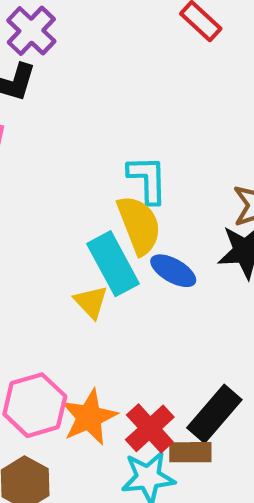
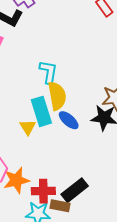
cyan L-shape: (148, 179) -> (48, 72), moved
red cross: (150, 428) -> (43, 191), turned 30

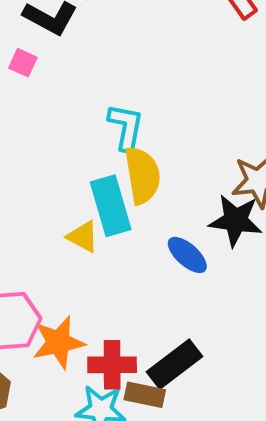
blue ellipse: (69, 120) -> (187, 255), moved
yellow triangle: (28, 127) -> (83, 237), turned -30

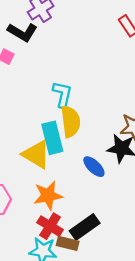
yellow triangle: (83, 237) -> (36, 154), size x1.6
orange star: (58, 342) -> (48, 196), moved
red cross: (112, 365) -> (50, 226), turned 30

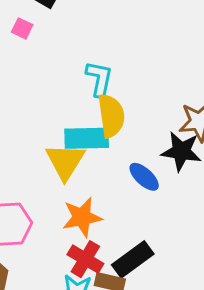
cyan rectangle: (52, 138) -> (87, 138), turned -76
yellow triangle: (36, 154) -> (65, 161), turned 32

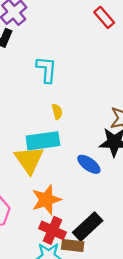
cyan L-shape: (99, 79) -> (47, 70), moved
yellow semicircle: (111, 116) -> (57, 112), moved, size x0.5

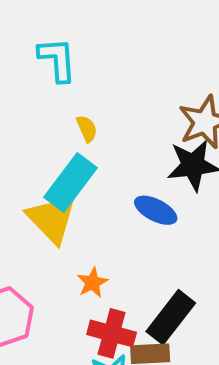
cyan rectangle: (43, 141) -> (71, 183), turned -36
orange star: (46, 200) -> (93, 283), size x0.6

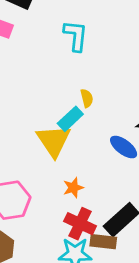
yellow semicircle: (87, 129) -> (87, 98), moved
cyan rectangle: (71, 183) -> (70, 119), size x0.7

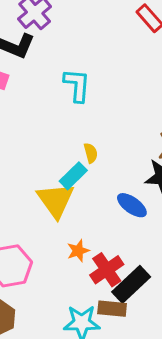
red cross: (80, 224) -> (107, 270), moved, turned 32

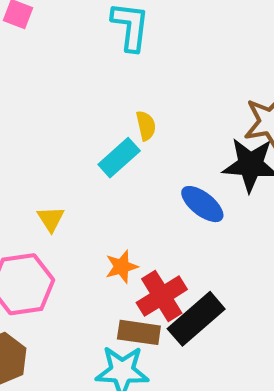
yellow triangle: (56, 200) -> (51, 219), moved, size x0.5
brown rectangle: (112, 309) -> (139, 332), moved

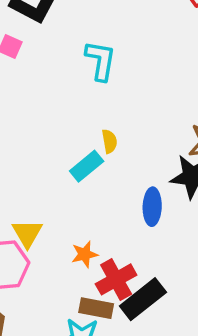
blue ellipse: (202, 204) -> (152, 207), turned 51
yellow triangle: (51, 219) -> (27, 233), moved, size x1.4

